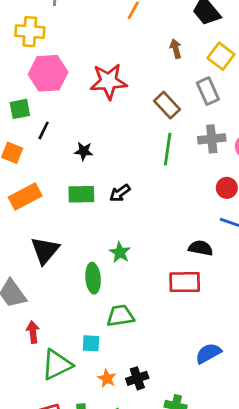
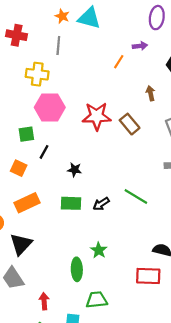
brown rectangle: (167, 105) -> (130, 124), moved
green line: (168, 149) -> (136, 197), moved, turned -70
black triangle: (45, 250) -> (21, 244), moved
red arrow: (33, 332) -> (44, 301), moved

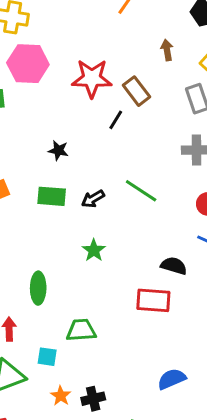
black line: (44, 152) -> (116, 120), moved
green star: (99, 250) -> (94, 250), moved
green ellipse: (77, 269) -> (38, 288), moved

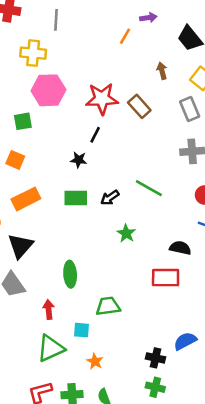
black line: (116, 120) -> (95, 135), moved
green star: (94, 250) -> (126, 233), moved
black cross: (93, 399) -> (155, 358), moved, turned 30

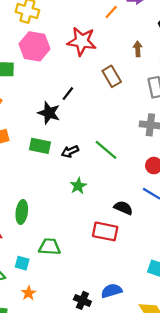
red star: (102, 99) -> (82, 41), moved
black star: (79, 160) -> (49, 113), size x1.5

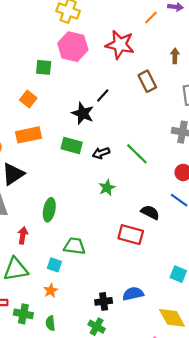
cyan square: (22, 263) -> (54, 265), moved
black cross: (82, 300) -> (104, 301), turned -35

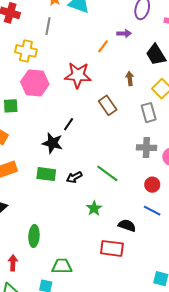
green star: (107, 188) -> (94, 208), moved

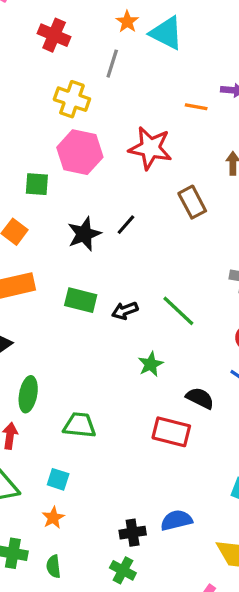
orange line: (103, 46) -> (196, 107), turned 56
black star: (52, 143) -> (84, 234), moved, turned 30
green ellipse: (34, 236) -> (28, 394), moved
green trapezoid: (62, 266) -> (80, 425), moved

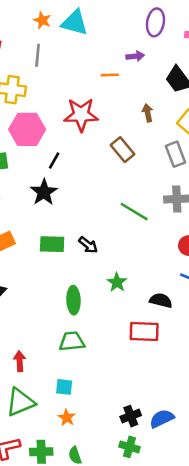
black line: (126, 225) -> (54, 161), moved
black arrow: (125, 311) -> (88, 245), turned -108
green line: (178, 311) -> (134, 212), moved
green ellipse: (28, 394) -> (73, 300), moved
blue semicircle: (176, 520) -> (162, 419), moved

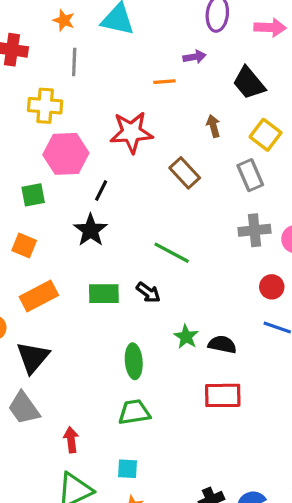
orange star: (42, 20) -> (64, 20), moved
green line: (134, 212) -> (172, 253), moved
black semicircle: (161, 301) -> (222, 345), moved

